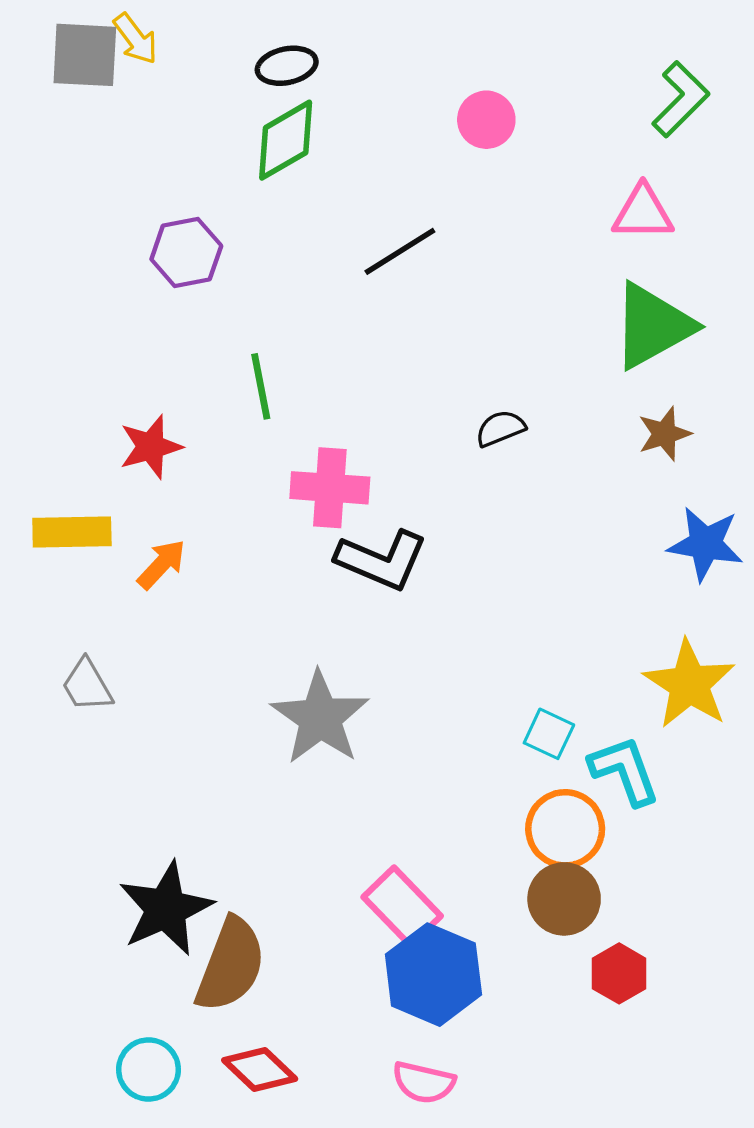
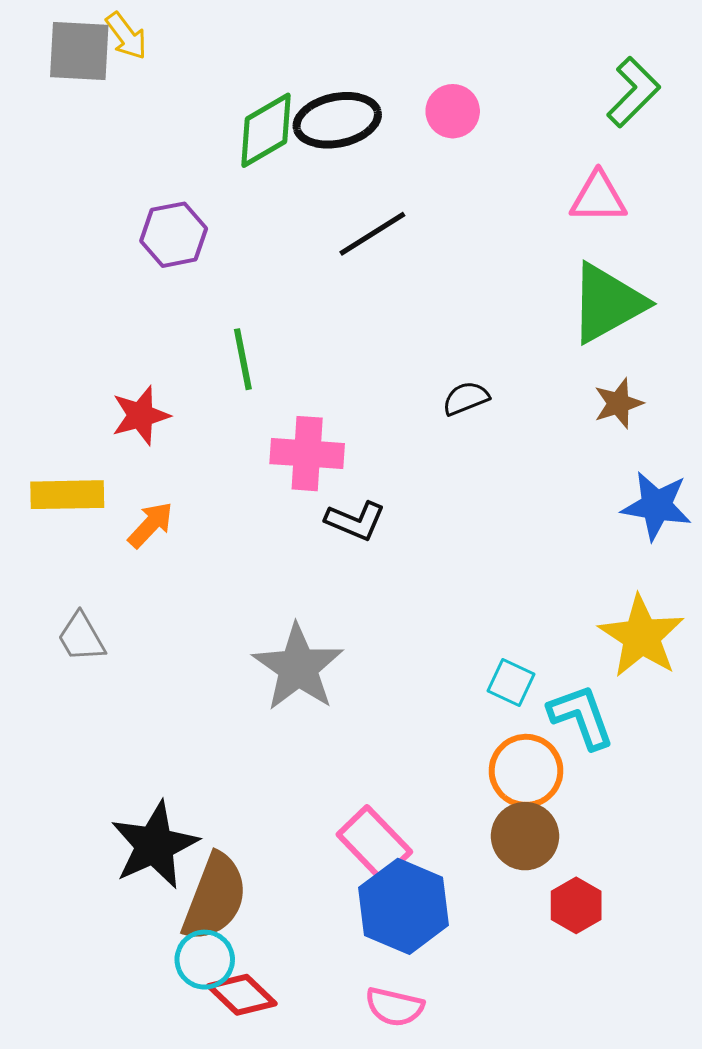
black ellipse: (287, 66) -> (337, 120), moved, size x1.5
black L-shape: (382, 560) -> (355, 521), size x0.7
cyan circle: (149, 1070) -> (205, 960), moved

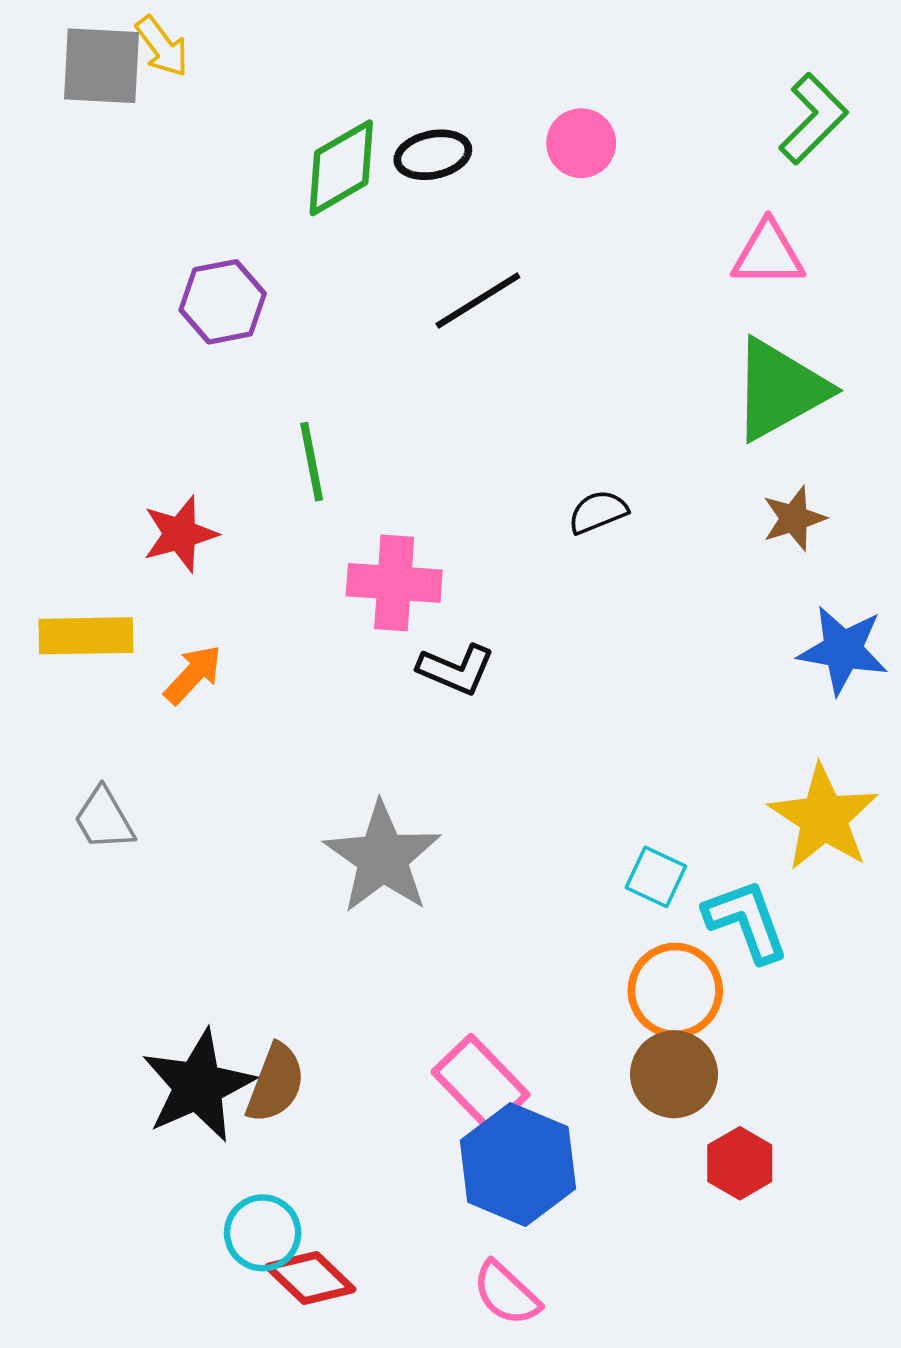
black ellipse: (337, 120) -> (433, 155), size x0.7
brown semicircle: (215, 897) -> (276, 1083), moved, size x0.7
pink semicircle: (394, 1007) -> (506, 1293), turned 30

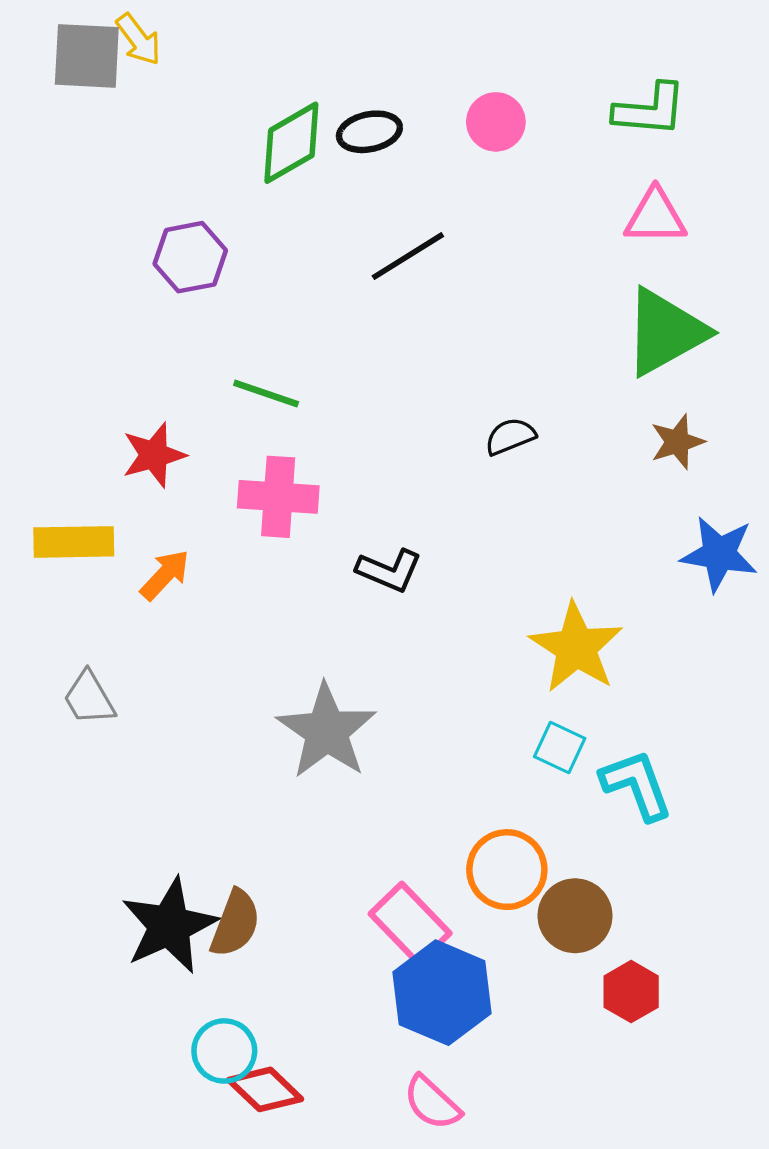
green L-shape: (813, 119) -> (650, 110), moved, turned 50
green line: (312, 462) -> (266, 393), turned -60
pink cross: (394, 583) -> (278, 497), moved
yellow star: (824, 818) -> (576, 647), moved
orange circle: (675, 990) -> (507, 870), moved

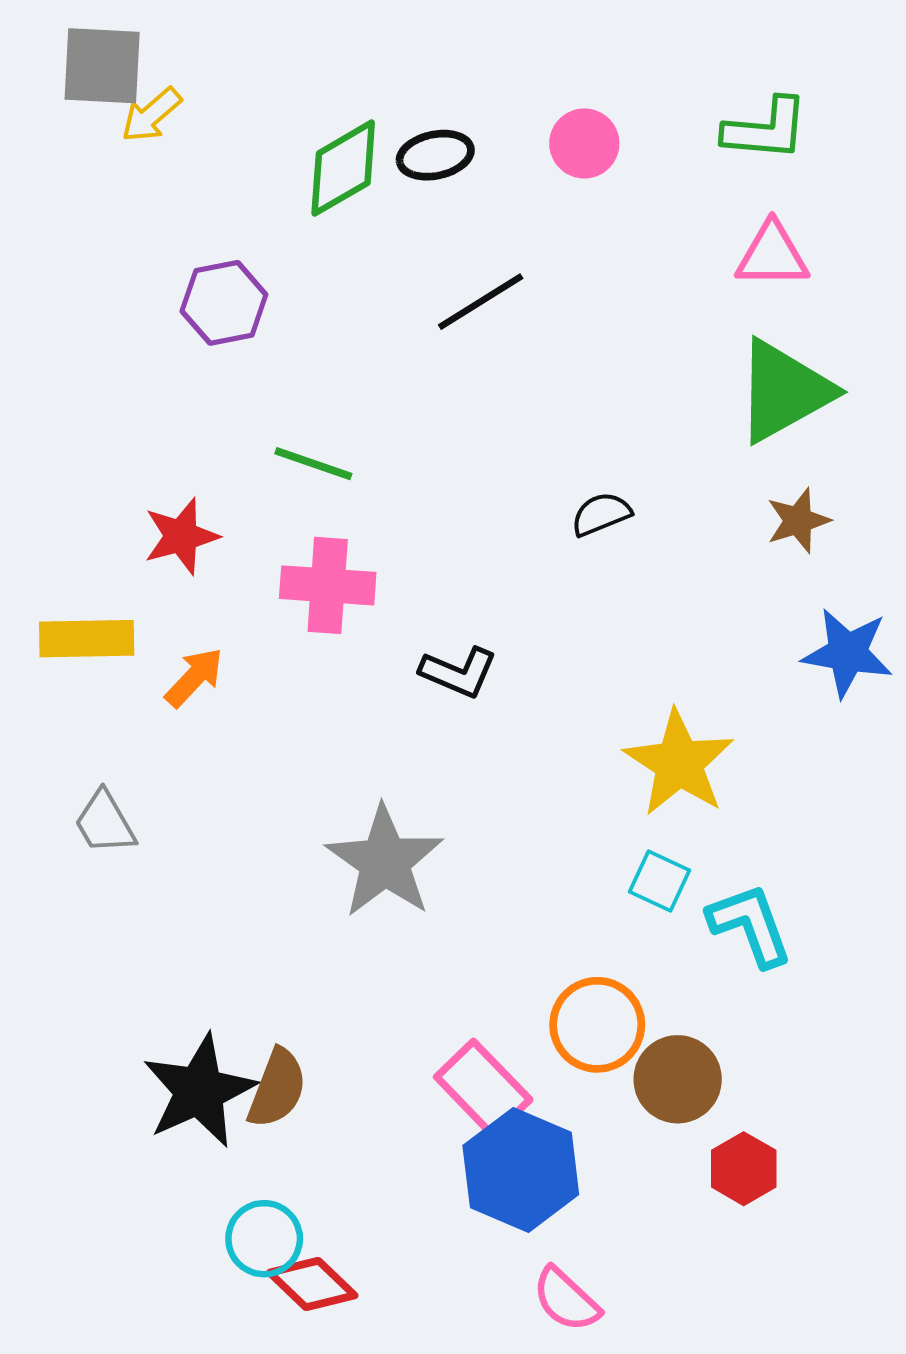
yellow arrow: (139, 39) -> (151, 115), moved, turned 86
pink semicircle: (432, 1103) -> (566, 1300), moved

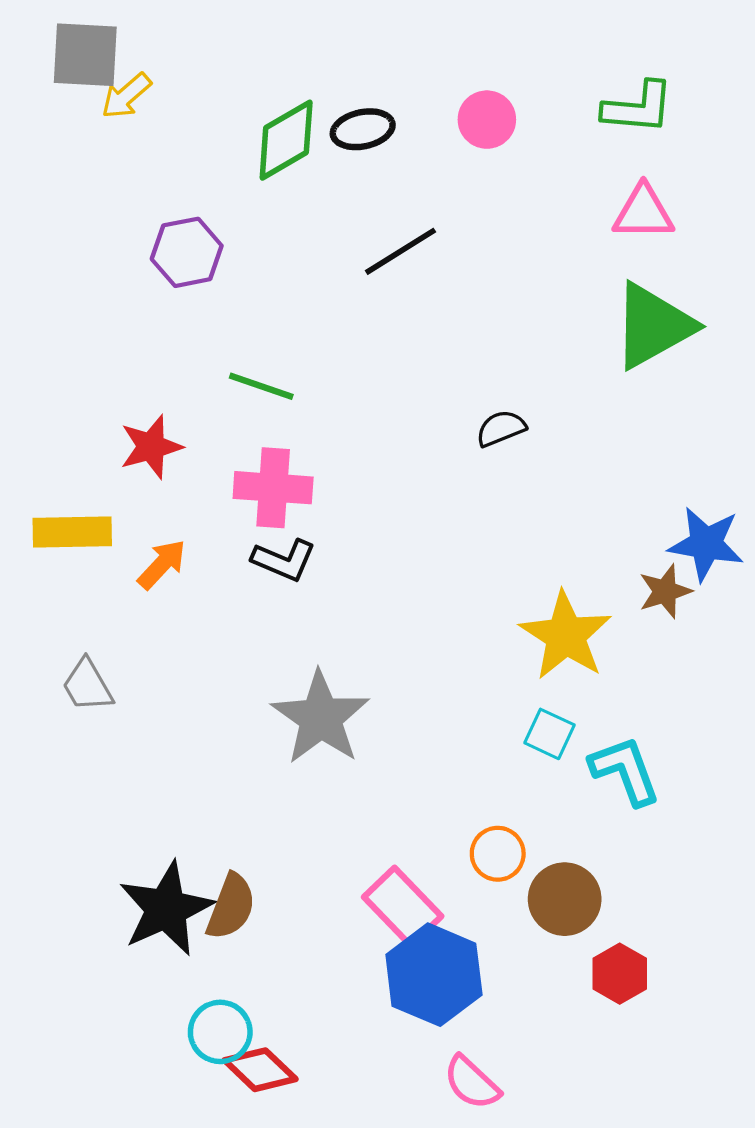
brown star: (798, 521) -> (665, 591), moved
black L-shape: (459, 672) -> (284, 560), moved
orange circle: (597, 1025) -> (498, 854), size x0.7

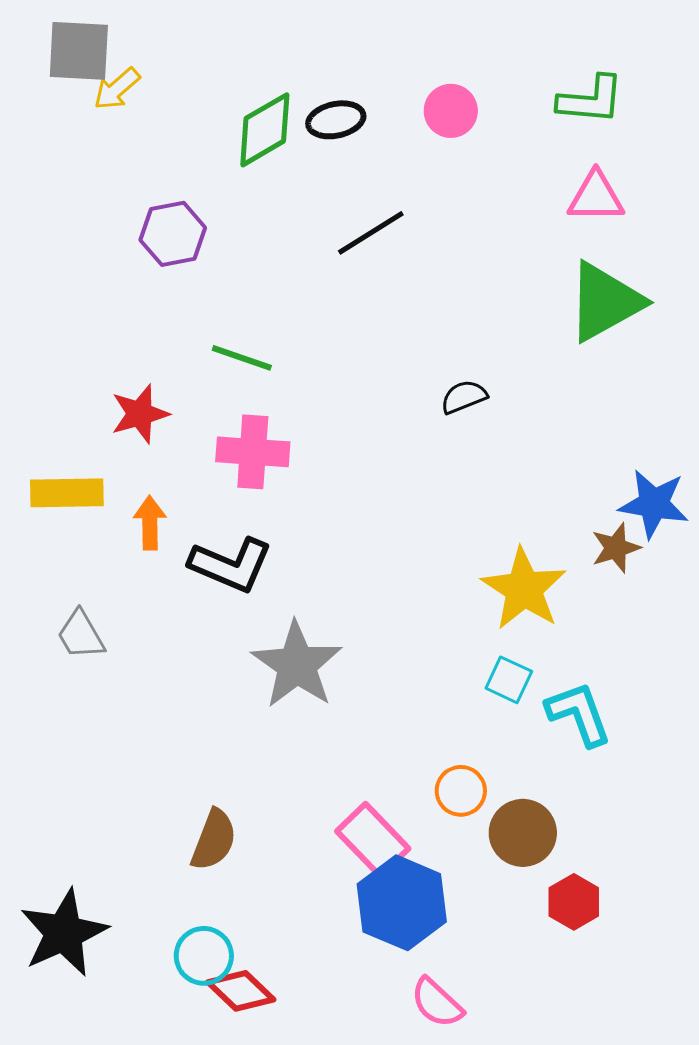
black L-shape: (284, 560) -> (231, 565), moved, size x1.4
orange arrow: (162, 564) -> (150, 523), turned -44
black star: (166, 909) -> (64, 933), moved

